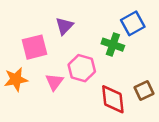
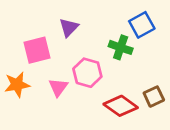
red diamond: (113, 99) -> (121, 106), turned -48

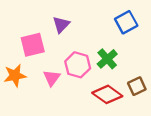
green cross: (121, 47) -> (107, 59), moved, turned 30

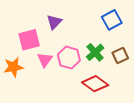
pink triangle: (52, 78) -> (45, 60), moved
brown square: (137, 86) -> (120, 55), moved

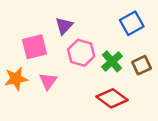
pink hexagon: (69, 58) -> (81, 53), moved
pink triangle: (45, 60) -> (48, 81), moved

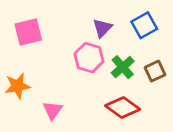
purple triangle: (64, 26) -> (102, 28), moved
pink square: (34, 47) -> (28, 32), moved
pink triangle: (48, 81) -> (53, 110), moved

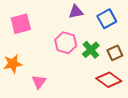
purple triangle: (102, 28) -> (76, 12), moved, turned 35
red diamond: (123, 108) -> (109, 80), moved

